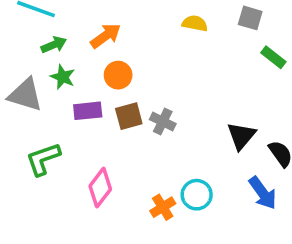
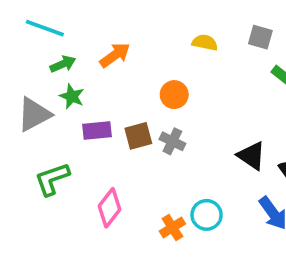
orange circle: (118, 75) -> (174, 95), moved
gray triangle: (25, 95) -> (34, 114), turned -45
black triangle: (241, 136) -> (251, 156), turned -36

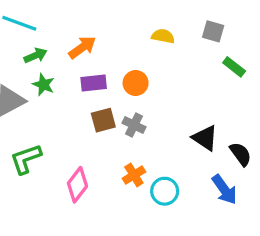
purple rectangle: (97, 131) -> (94, 83), moved
orange cross: (172, 227) -> (134, 175), moved

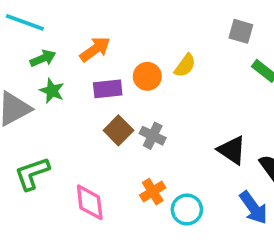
yellow semicircle: (163, 36) -> (185, 66), moved, turned 115
orange circle: (136, 83) -> (147, 76), moved
brown square: (103, 120) -> (118, 130), turned -30
pink diamond: (77, 185) -> (90, 202), turned -44

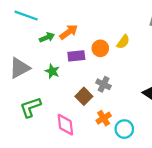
green arrow: (43, 58) -> (47, 37), moved
green star: (52, 91) -> (52, 71), moved
brown square: (118, 130) -> (84, 96), moved

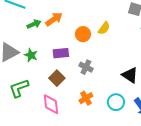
purple rectangle: (76, 56) -> (61, 53), moved
green star: (52, 71) -> (31, 55), moved
brown square: (84, 96) -> (57, 78), moved
cyan circle: (124, 129) -> (116, 102), moved

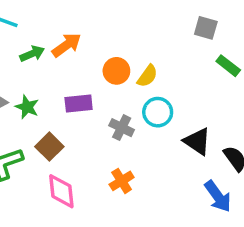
yellow semicircle: (104, 28) -> (147, 76), moved
brown square: (57, 78) -> (49, 147), moved
cyan circle: (116, 102) -> (158, 112), moved

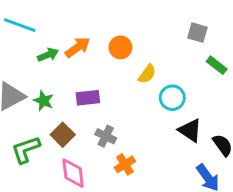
orange circle: (116, 71) -> (120, 47), moved
cyan circle: (158, 112) -> (172, 98), moved
gray cross: (122, 128) -> (106, 136), moved

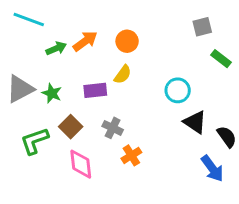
gray square: (197, 33) -> (202, 27), turned -30
yellow semicircle: (147, 74) -> (123, 74), moved

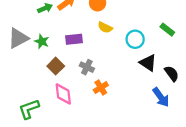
green rectangle: (221, 59) -> (167, 30), moved
yellow semicircle: (123, 74) -> (105, 27), moved, turned 80
green L-shape: (35, 141) -> (29, 109), moved

